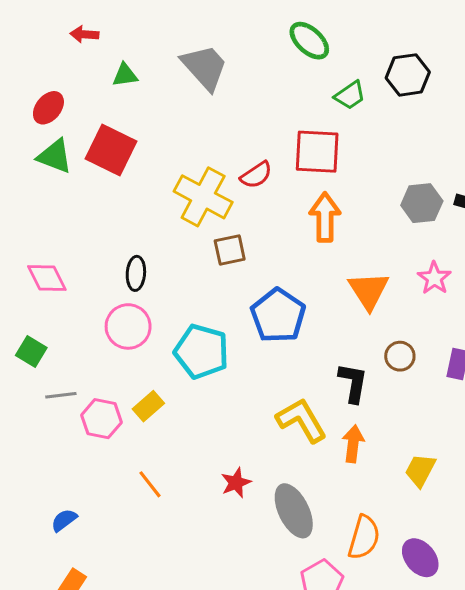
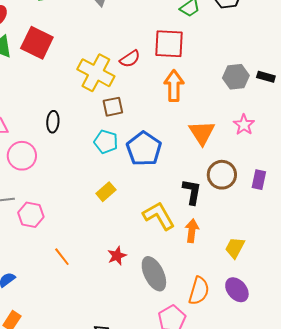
pink circle: (128, 326) -> (22, 156), moved
cyan pentagon: (202, 351) -> (106, 142), moved, size x0.7
brown circle: (400, 356) -> (222, 175), size x1.5
yellow rectangle: (148, 406) -> (106, 192), moved
purple ellipse: (420, 558) -> (237, 290), moved

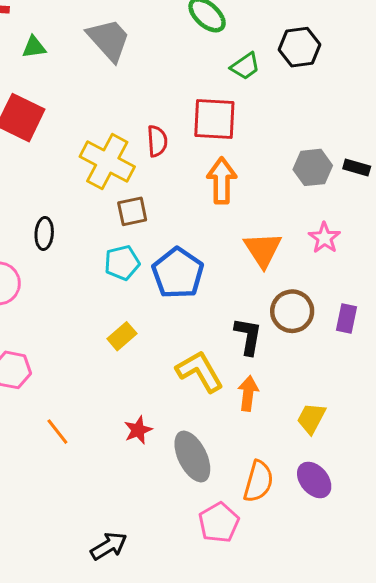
red semicircle: (130, 59) -> (157, 141), turned -60
cyan pentagon: (106, 142) -> (122, 263), turned -30

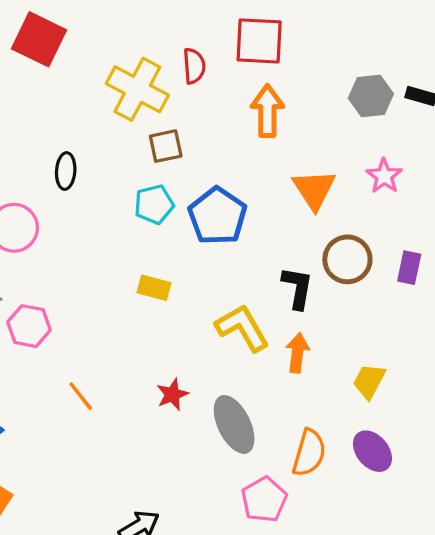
yellow rectangle: (122, 336) -> (154, 288), turned 56

